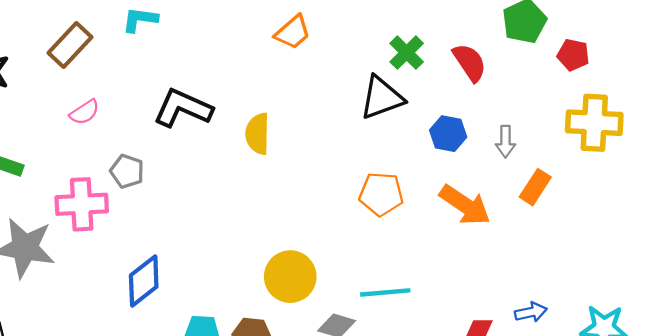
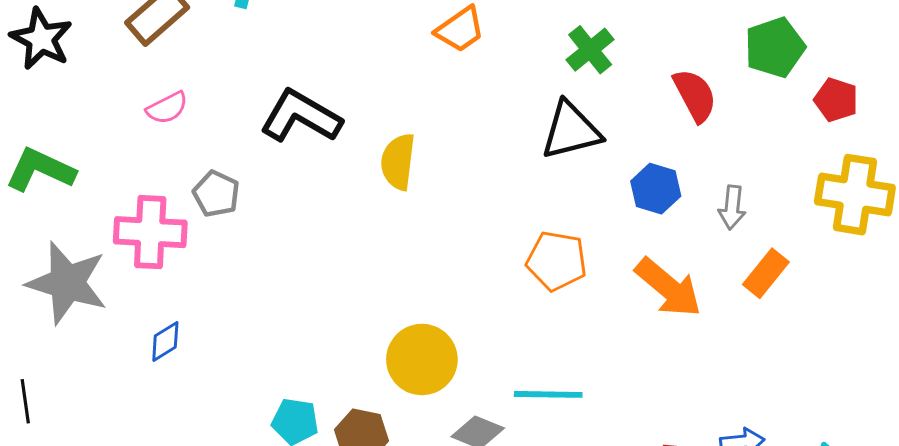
green cross: (407, 53) -> (590, 50), moved
blue diamond: (144, 281) -> (165, 342), moved, size x0.6

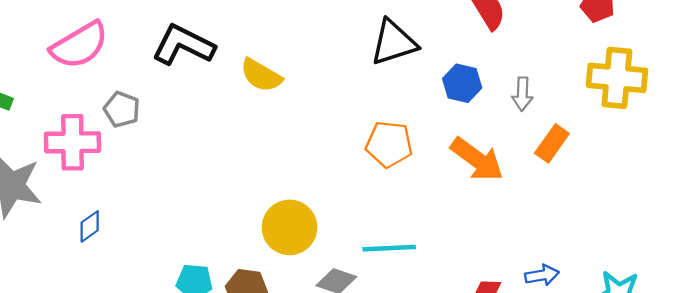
pink semicircle: (167, 108) -> (79, 45), size x1.8
yellow semicircle: (398, 162) -> (261, 75), turned -63

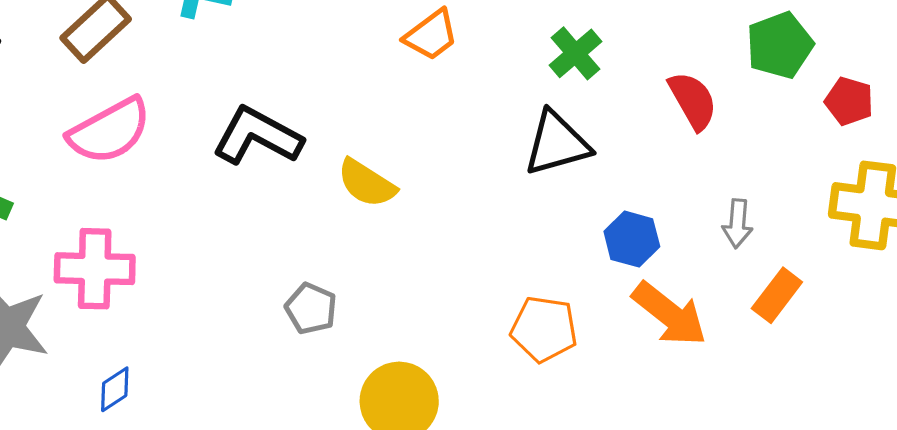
blue hexagon: (462, 83) -> (632, 239), moved
gray pentagon: (122, 109) -> (311, 309), moved
orange pentagon: (389, 144) -> (544, 329), moved

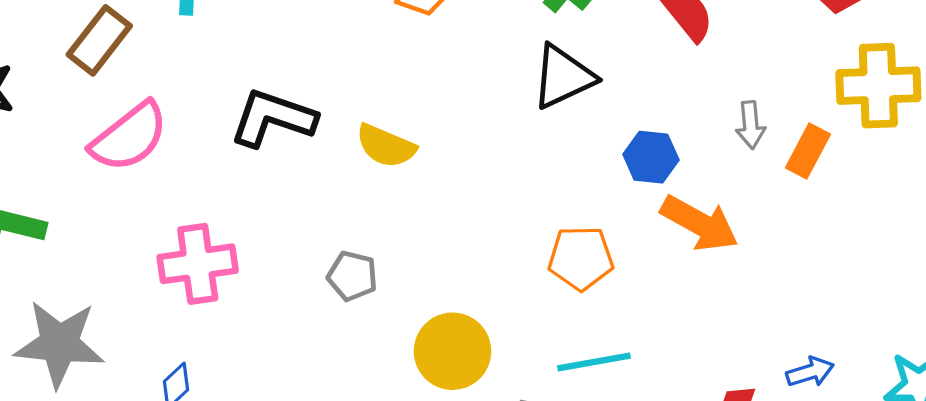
pink cross: (95, 269) -> (198, 264), moved
orange rectangle: (777, 295) -> (808, 151), moved

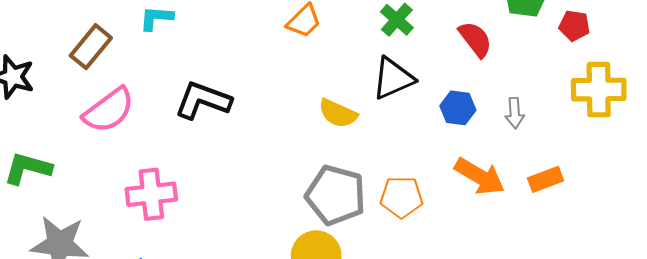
yellow semicircle: (386, 146) -> (338, 113), moved
orange rectangle: (808, 151) -> (546, 179), moved, turned 40
blue hexagon: (651, 157) -> (458, 108), moved
gray pentagon: (352, 276) -> (336, 195), moved, size x1.8

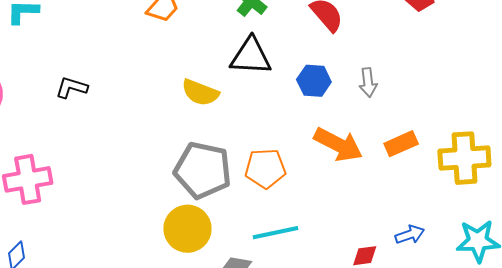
black triangle: (393, 78) -> (251, 56), turned 30
yellow cross: (599, 90) -> (464, 158), moved
black L-shape: (203, 100) -> (71, 88), size x0.6

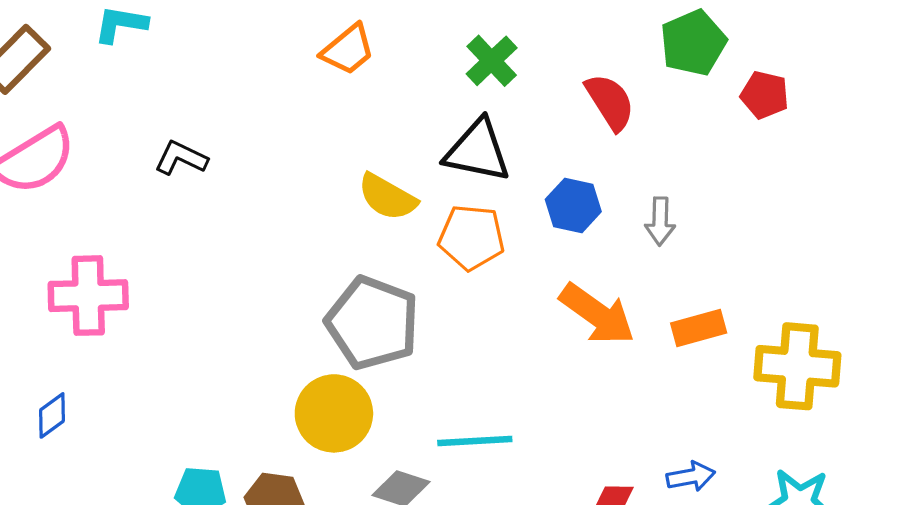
orange pentagon: (265, 168) -> (471, 237), moved

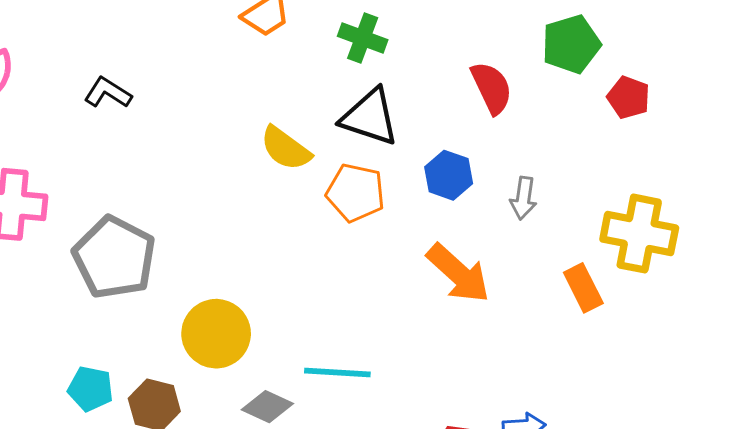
green cross: (492, 61) -> (363, 38), moved, turned -33
gray pentagon: (372, 323) -> (114, 257), moved
orange rectangle: (699, 328) -> (583, 288), moved, turned 72
yellow cross: (797, 366) -> (639, 234), moved

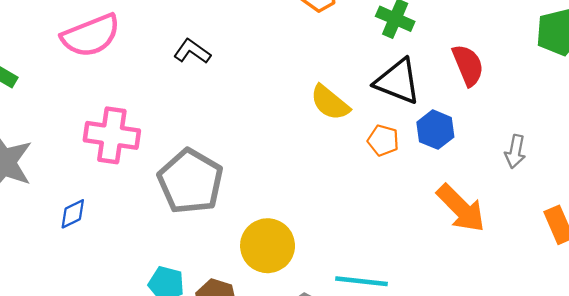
red semicircle: (492, 88) -> (468, 65), moved
blue hexagon: (449, 175) -> (435, 130), moved
orange pentagon: (356, 193) -> (383, 140), size x0.7

